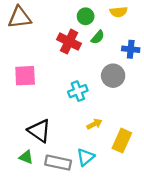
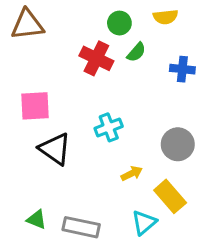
gray circle: (113, 76) -> (178, 144), moved
black triangle: (39, 131) -> (55, 149), moved
yellow rectangle: (122, 141) -> (170, 196), turned -65
cyan triangle: (86, 157) -> (144, 223), moved

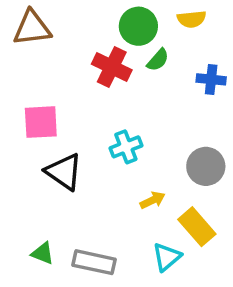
green circle: (119, 23) -> (138, 26), size x1.4

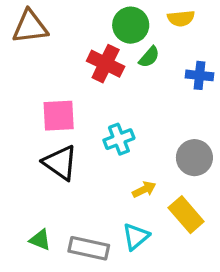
pink square: (41, 122) -> (59, 116), moved
cyan triangle: (167, 257) -> (136, 236), moved

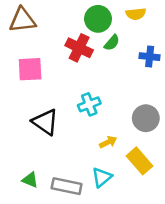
pink square: (59, 116) -> (30, 69), moved

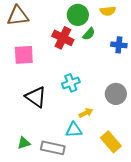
yellow rectangle: (140, 161) -> (111, 142), moved
cyan triangle: (102, 177) -> (74, 130), moved, turned 36
green triangle: (30, 180) -> (24, 143), turned -40

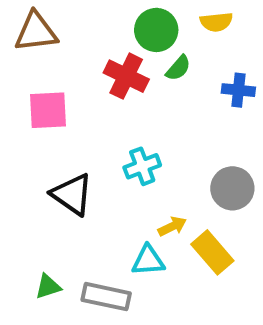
yellow rectangle: (111, 142) -> (212, 252), moved

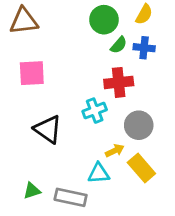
yellow semicircle: (216, 22) -> (144, 14), turned -55
red cross: (126, 76) -> (119, 82), moved, turned -32
blue cross: (238, 90) -> (144, 48), moved
gray circle: (232, 188) -> (139, 125), moved

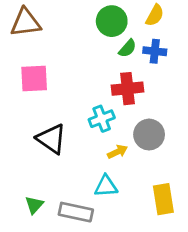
yellow arrow: (115, 151) -> (117, 152), moved
yellow rectangle: (141, 168) -> (163, 199), moved, turned 32
green triangle: (32, 191) -> (34, 205), turned -30

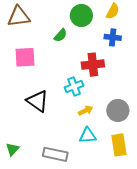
green semicircle: (127, 48) -> (60, 35), moved
gray circle: (149, 135) -> (118, 110), moved
cyan triangle: (106, 186) -> (88, 136), moved
green triangle: (34, 205) -> (12, 149), moved

